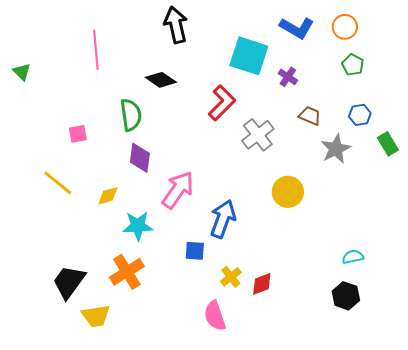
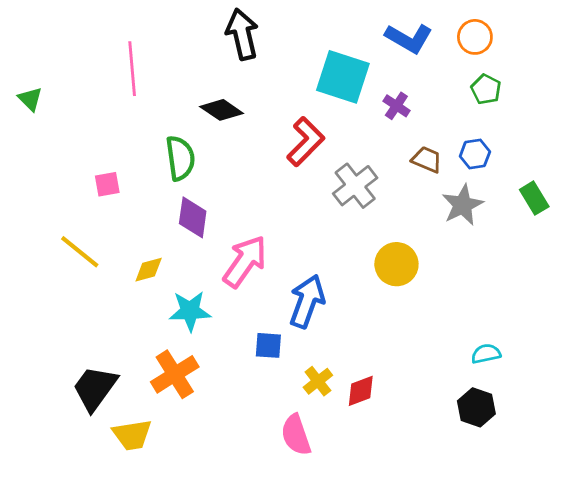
blue hexagon: (360, 115) -> (475, 154), moved

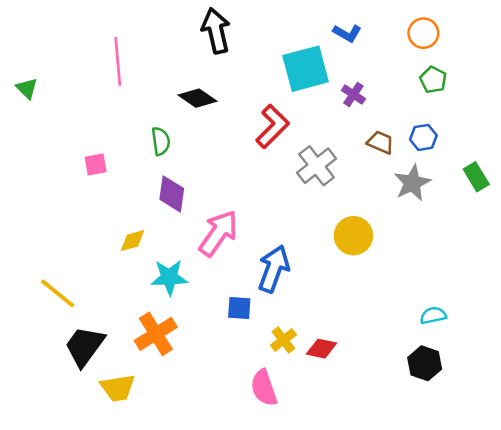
blue L-shape: (409, 38) -> (347, 33), moved, size x0.7
cyan square: (343, 77) -> (306, 69), turned -33
green semicircle: (180, 158) -> (161, 141), size x0.7
yellow line: (80, 252) -> (58, 293), moved
red diamond: (361, 391) -> (322, 349), turned 32

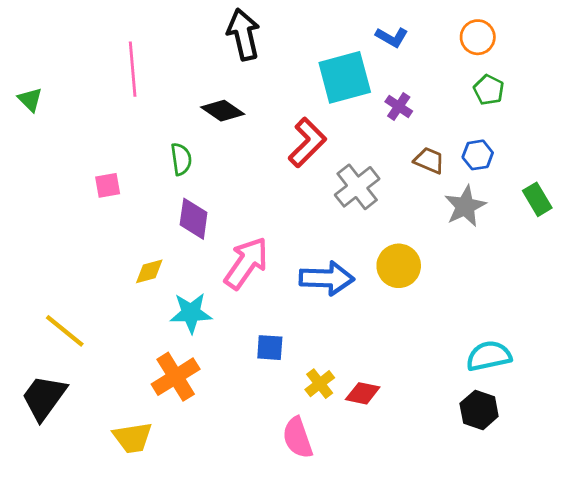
blue arrow: (274, 269) -> (327, 278), moved, turned 72
cyan semicircle: (433, 315) -> (489, 356), size x1.5
black trapezoid: (85, 346) -> (44, 397), moved

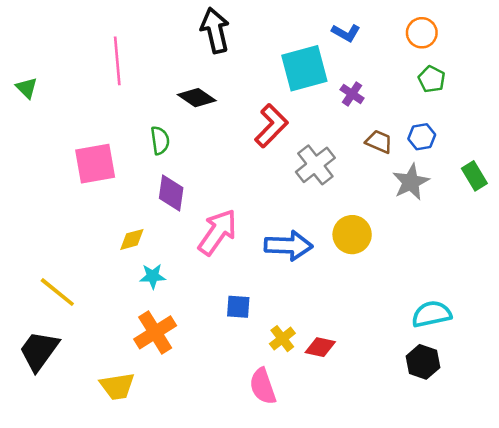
pink square: (108, 185) -> (95, 164), size x1.8
cyan star: (191, 313) -> (153, 276), moved, size x0.7

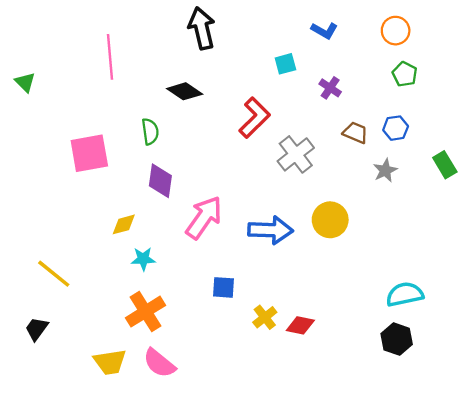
cyan square: (304, 68) -> (285, 64), size x0.5
gray star: (411, 182) -> (385, 170), size x0.7
black trapezoid: (39, 351) -> (37, 329), size x0.6
pink semicircle: (263, 386) -> (159, 363), moved, turned -32

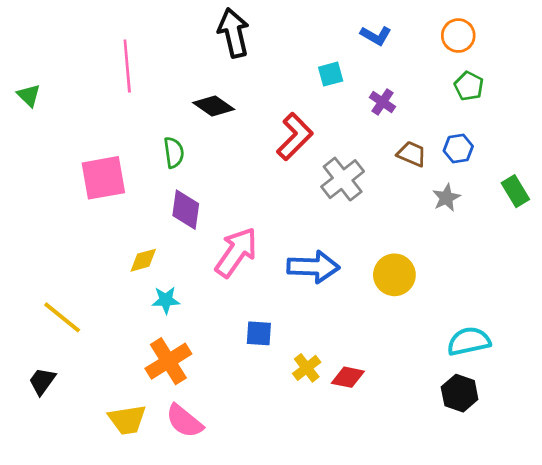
yellow circle: (330, 220) -> (394, 275), moved

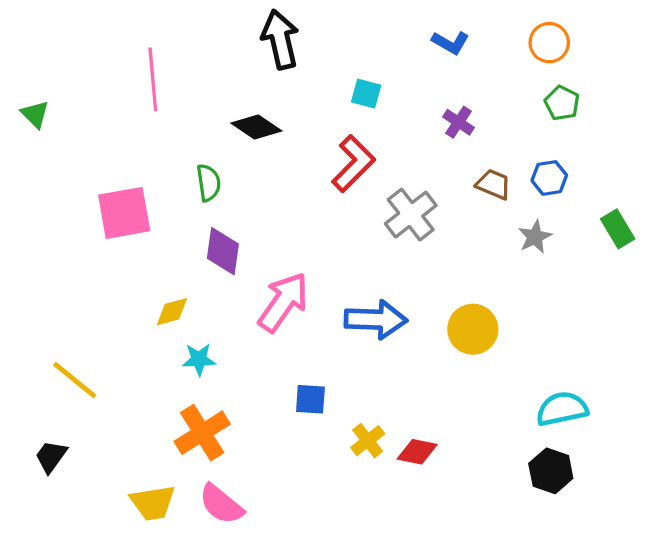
cyan square: (331, 74) -> (366, 94), moved, turned 30

